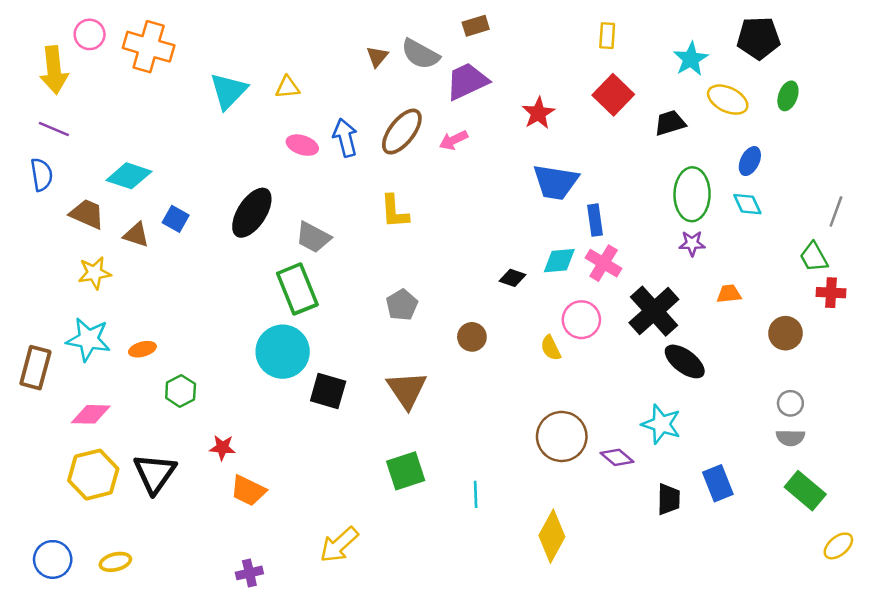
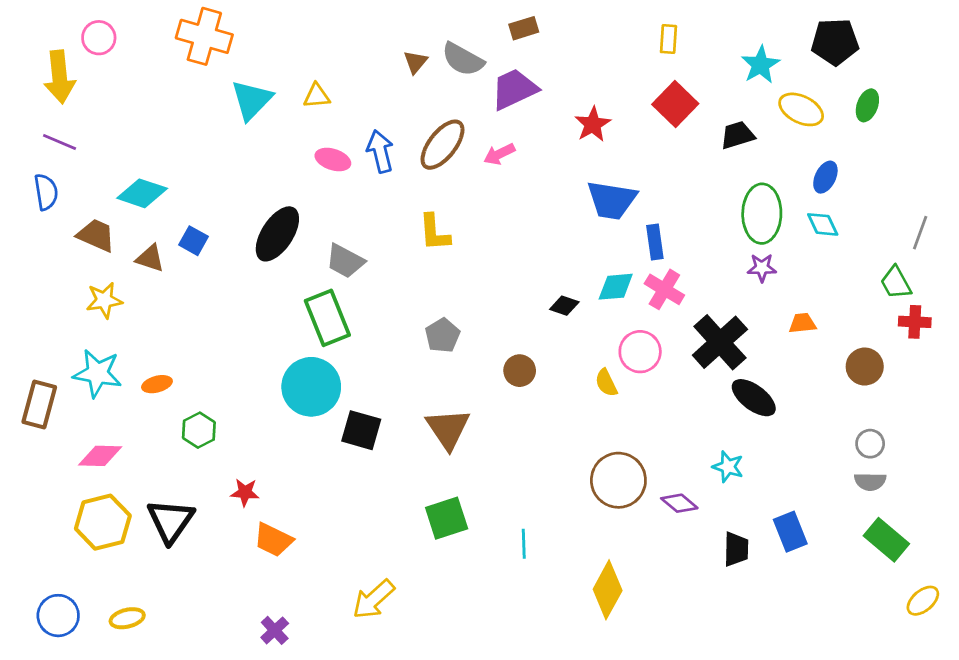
orange cross: (149, 47) -> (204, 36), moved
cyan star: (661, 424) -> (728, 467), size x0.7
purple cross: (249, 573) -> (275, 630), turned -30

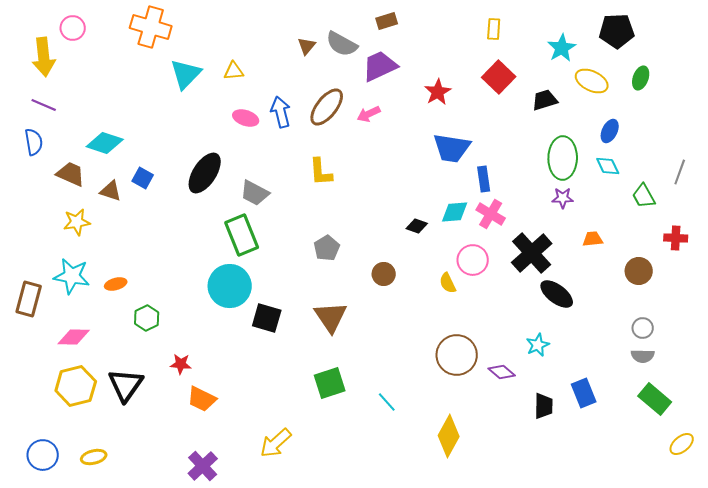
green trapezoid: (896, 283) -> (644, 196), moved
cyan star: (728, 467) -> (538, 345), turned 30
cyan line: (524, 544) -> (387, 402), turned -40
purple cross: (275, 630) -> (203, 466), size x1.4

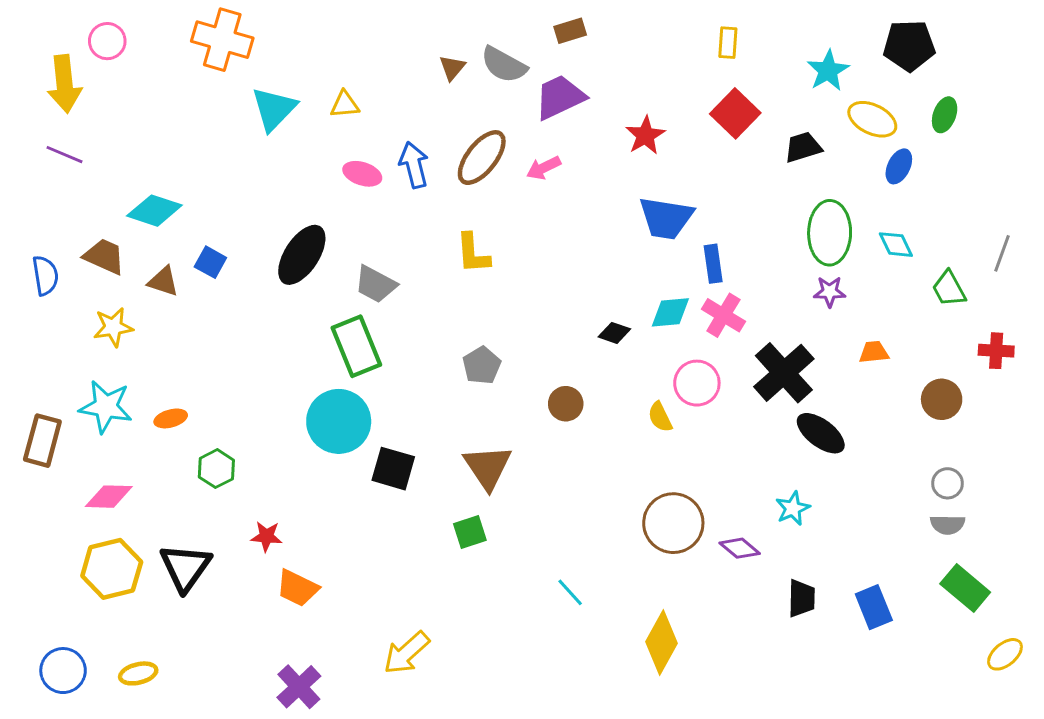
blue ellipse: (610, 131) -> (899, 166), moved
blue semicircle: (34, 142) -> (45, 275), moved
green square: (330, 383) -> (470, 532), moved, size x0.7
blue rectangle: (584, 393) -> (874, 607), moved

